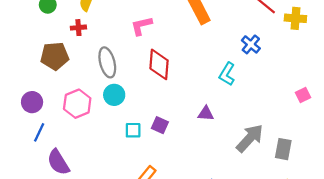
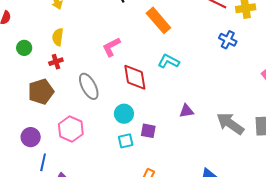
blue cross: (251, 44) -> (228, 40), moved
cyan L-shape: (227, 74) -> (169, 61), moved, turned 100
cyan circle: (114, 95) -> (124, 114), moved
gray arrow: (250, 138) -> (230, 124), turned -84

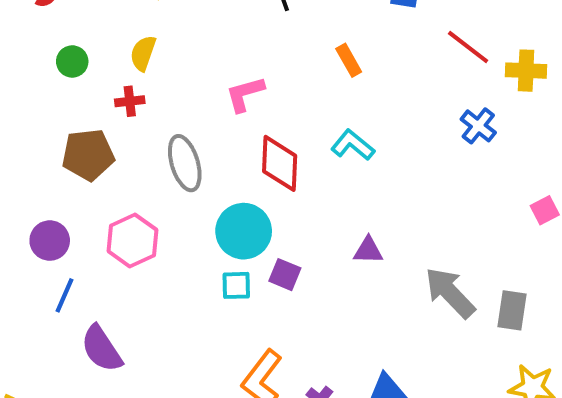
orange rectangle: (158, 20) -> (349, 60), size x0.6
cyan circle: (124, 114) -> (244, 231), size x1.4

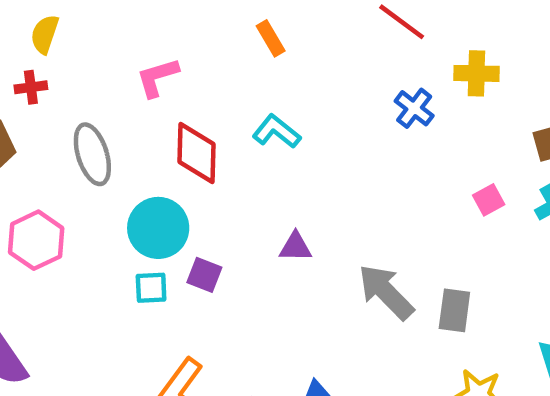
yellow cross: (526, 71) -> (476, 73), moved

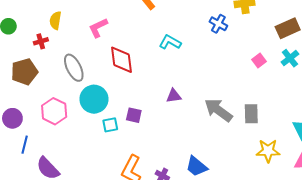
yellow semicircle: (45, 34) -> (55, 20), moved
cyan L-shape: (277, 132) -> (170, 42), moved
cyan circle: (158, 228) -> (94, 99), moved

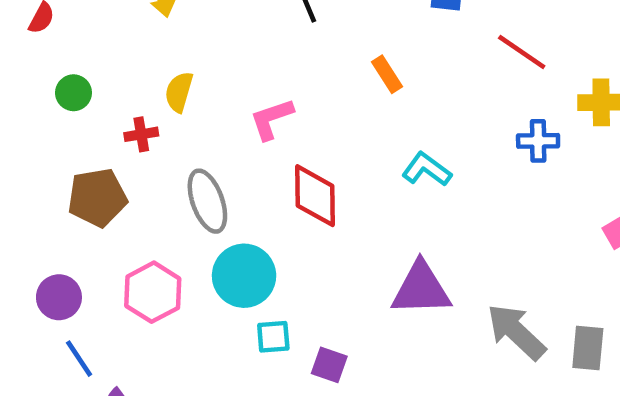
blue cross: (218, 24) -> (538, 141), turned -36
purple triangle: (174, 96) -> (421, 289), size x1.8
purple square: (134, 115) -> (329, 365), moved
blue line: (25, 145) -> (79, 359), turned -54

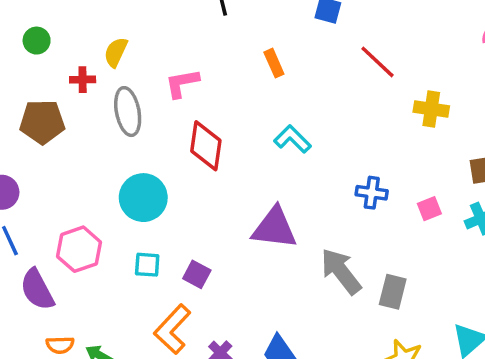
blue cross: (538, 141) -> (372, 193), moved
gray ellipse: (207, 201) -> (128, 112), moved
pink hexagon: (153, 292) -> (79, 249), moved
cyan square: (273, 337) -> (147, 265), moved

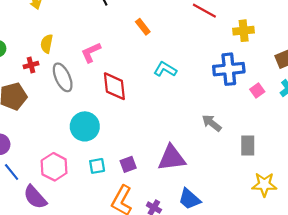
blue cross: (372, 193) -> (229, 69), moved, size x1.6
purple triangle: (274, 228) -> (172, 158), moved
gray arrow: (341, 271) -> (212, 123), moved, size x0.7
purple square: (197, 274) -> (128, 164), turned -35

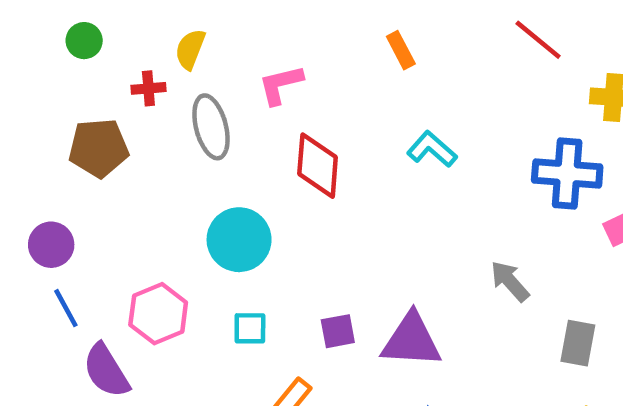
purple square: (128, 164) -> (338, 331), moved

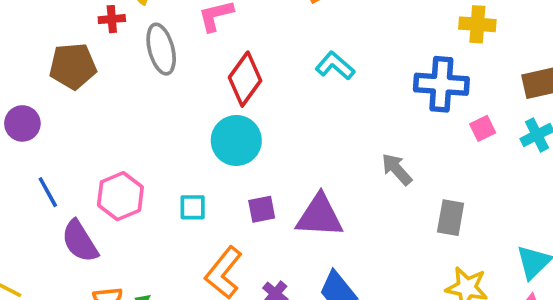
red diamond: (318, 166) -> (245, 79), turned 32
cyan circle: (239, 240) -> (236, 140), moved
purple circle: (51, 245) -> (22, 123), moved

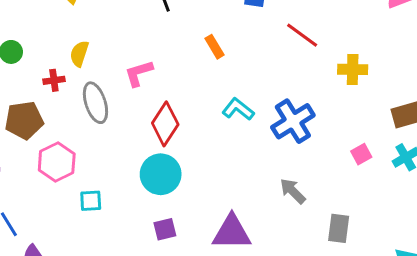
blue cross: (441, 84) -> (293, 121), moved, turned -33
pink hexagon: (120, 196) -> (57, 162), moved
cyan square: (193, 207) -> (91, 201), moved
purple square: (262, 209) -> (165, 229), moved

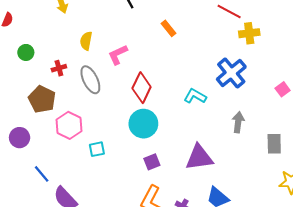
yellow semicircle: (79, 54) -> (86, 41), moved
yellow cross: (353, 69) -> (249, 33), moved
cyan L-shape: (238, 109) -> (195, 96), moved
brown pentagon: (24, 120) -> (42, 99), turned -30
gray arrow: (293, 191) -> (238, 122), turned 60

